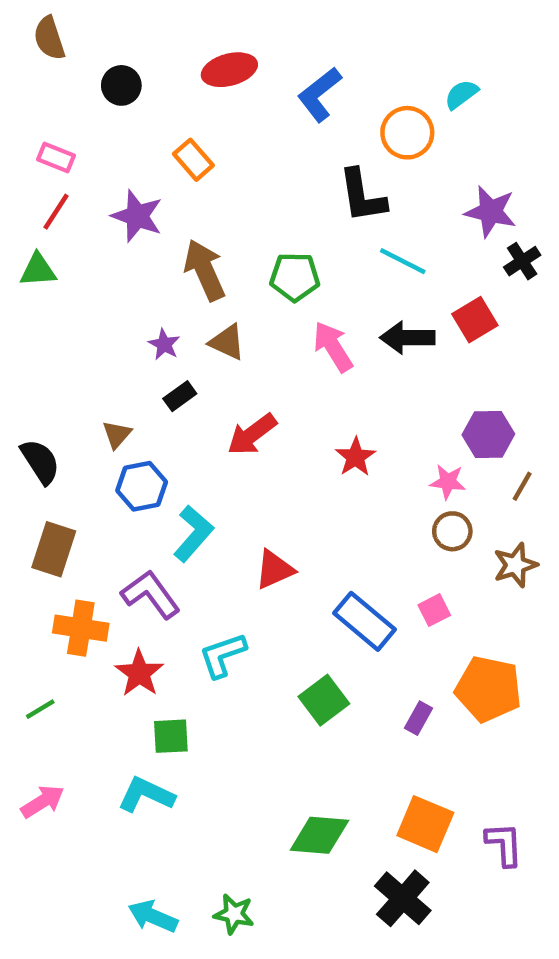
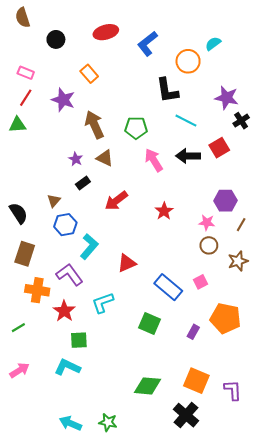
green square: (324, 700) -> (150, 323), turned -30

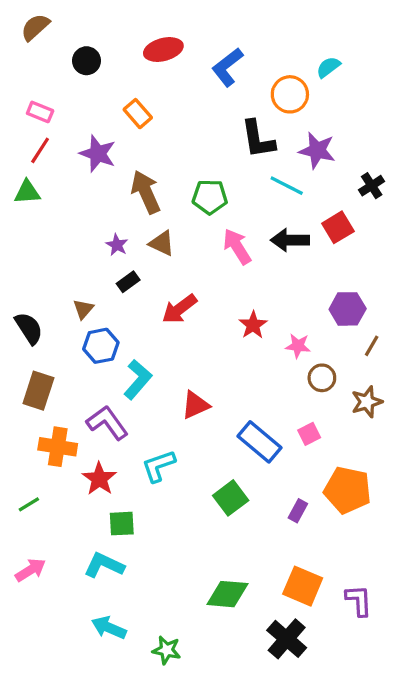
brown semicircle: (23, 18) -> (35, 27), turned 66
purple star: (227, 98) -> (317, 150), moved
pink star: (207, 223) -> (298, 346), moved
green square: (150, 323) -> (231, 498), turned 30
cyan arrow: (70, 423) -> (109, 628), moved

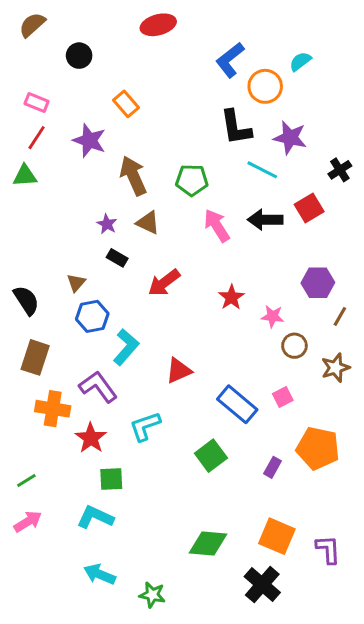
red ellipse: (163, 50) -> (158, 25), moved
blue L-shape: (227, 67) -> (230, 60), moved
black rectangle: (128, 282) -> (117, 258), turned 66
green line: (29, 504) -> (26, 481), moved

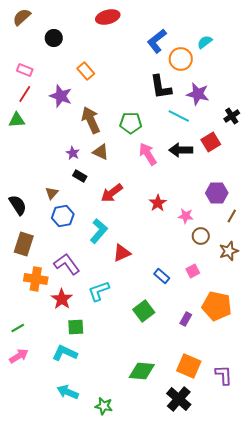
cyan L-shape: (126, 347) -> (99, 231), moved
blue rectangle: (237, 404) -> (162, 276), size x0.6

